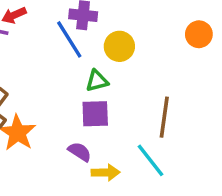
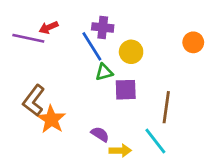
green triangle: (97, 81) -> (104, 72), moved
purple square: (95, 114) -> (126, 90), moved

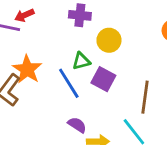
blue line: (92, 46) -> (69, 83), moved
purple square: (126, 90) -> (103, 79), turned 30
orange star: (51, 119) -> (27, 69), moved

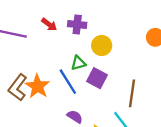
red arrow: (24, 15) -> (49, 24), moved, turned -119
orange star: (27, 69) -> (38, 86), moved

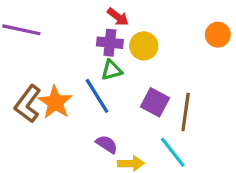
red arrow: (49, 24) -> (118, 17), moved
purple cross: (77, 24) -> (110, 43), moved
purple square: (97, 78) -> (155, 102), moved

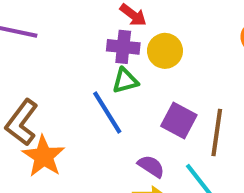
orange star: (55, 102) -> (44, 156), moved
purple semicircle: (107, 144) -> (151, 166), moved

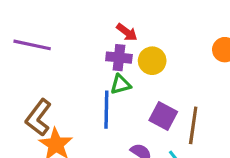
blue line: (107, 113) -> (106, 110), turned 33

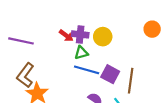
red arrow: (127, 32) -> (66, 36), moved
purple line: (32, 45) -> (21, 41), moved
blue line: (106, 110) -> (87, 70), moved, turned -75

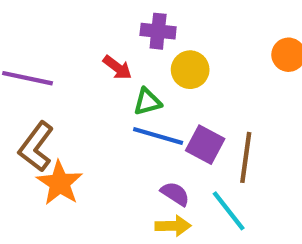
purple cross: (80, 34) -> (158, 31), moved

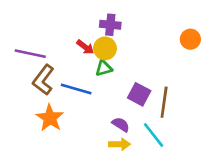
yellow circle: (190, 70) -> (105, 48), moved
blue line: (158, 136) -> (76, 89), moved
brown L-shape: (36, 147) -> (43, 80), moved

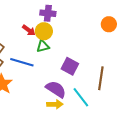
brown line: (164, 102) -> (101, 78), moved
purple semicircle: (121, 125) -> (56, 89), size x1.5

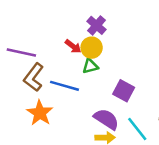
purple cross: (48, 13) -> (97, 25), turned 35

